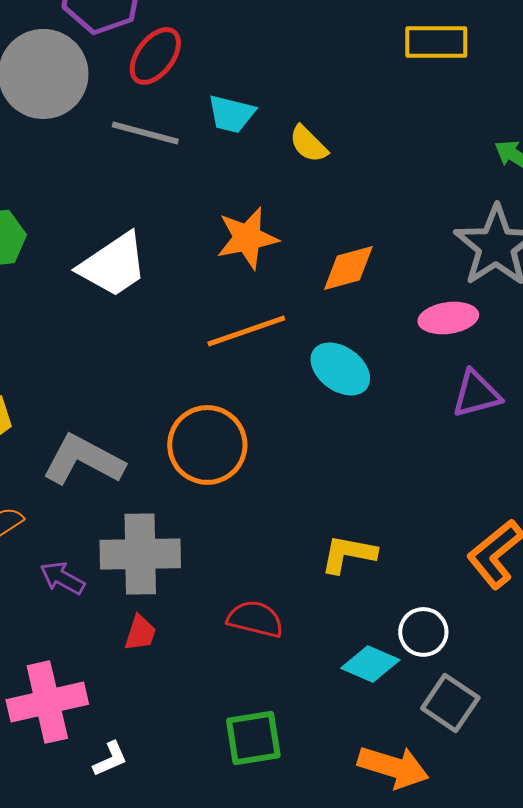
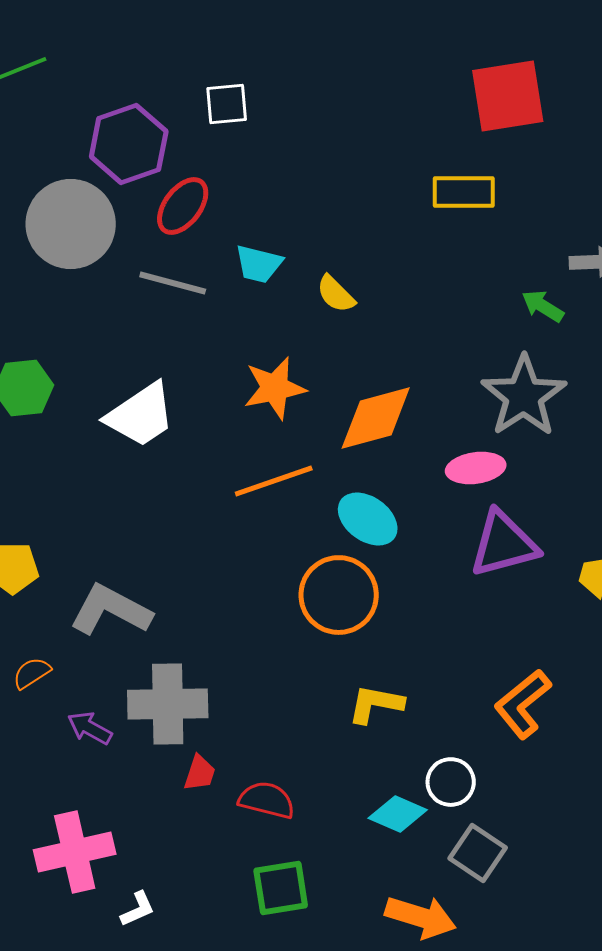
orange diamond: (348, 268) -> (376, 418), size x1.4
purple triangle: (476, 394) -> (504, 544), size x1.4
orange circle: (207, 445) -> (339, 595), moved
red semicircle: (255, 619) -> (267, 800), moved
red trapezoid: (140, 633) -> (200, 773), moved

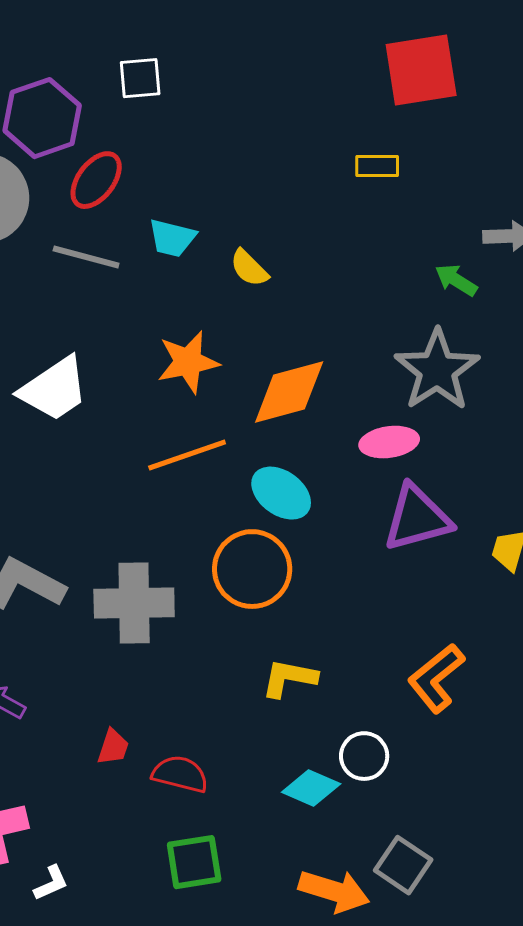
yellow rectangle: (464, 192) -> (377, 166), size x0.7
gray cross: (168, 704) -> (134, 603), moved
gray square: (478, 853) -> (403, 865), moved

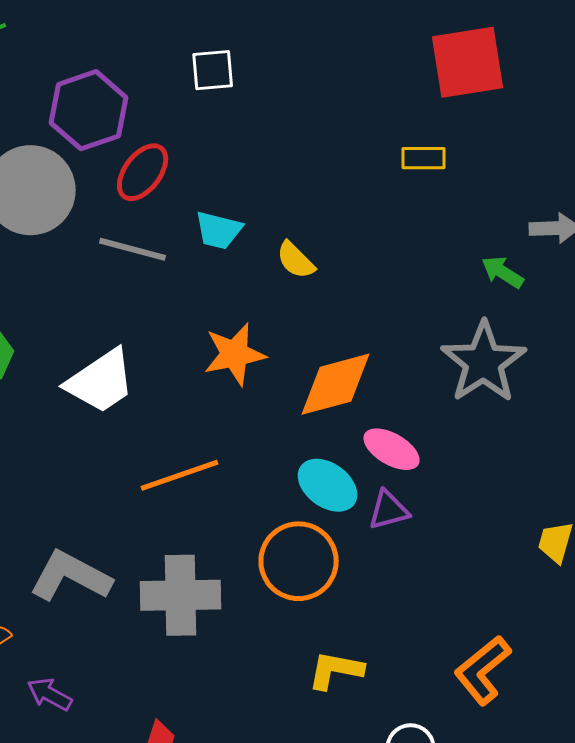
white square: (140, 78) -> (213, 70), moved
pink ellipse: (389, 442) -> (392, 449), moved, turned 38
orange line: (187, 455) -> (180, 475), moved
purple triangle: (417, 518) -> (389, 510), moved, size x0.6

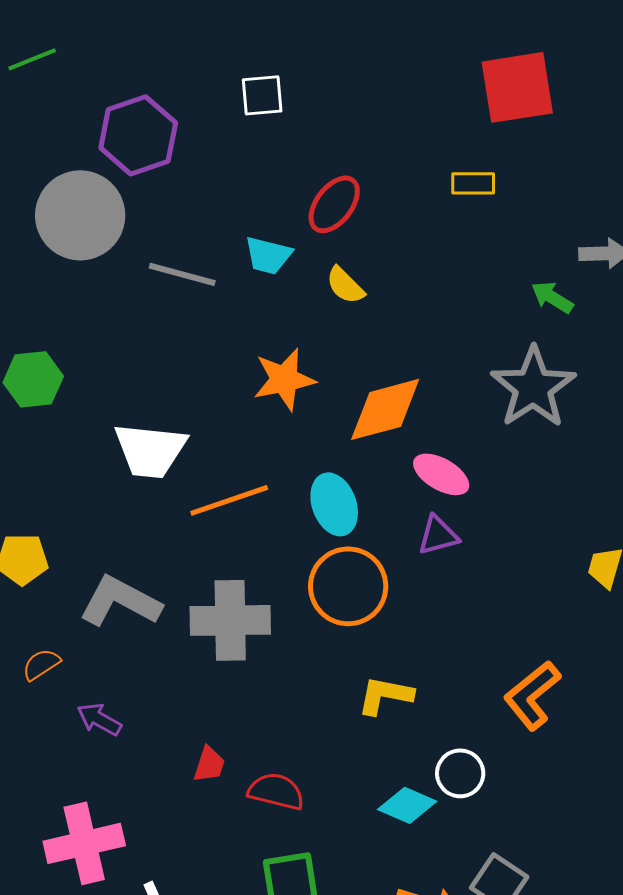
red ellipse: (143, 172) -> (334, 204), moved
white trapezoid: (101, 381) -> (150, 450), moved, turned 40
cyan ellipse: (328, 485) -> (334, 504), moved, turned 34

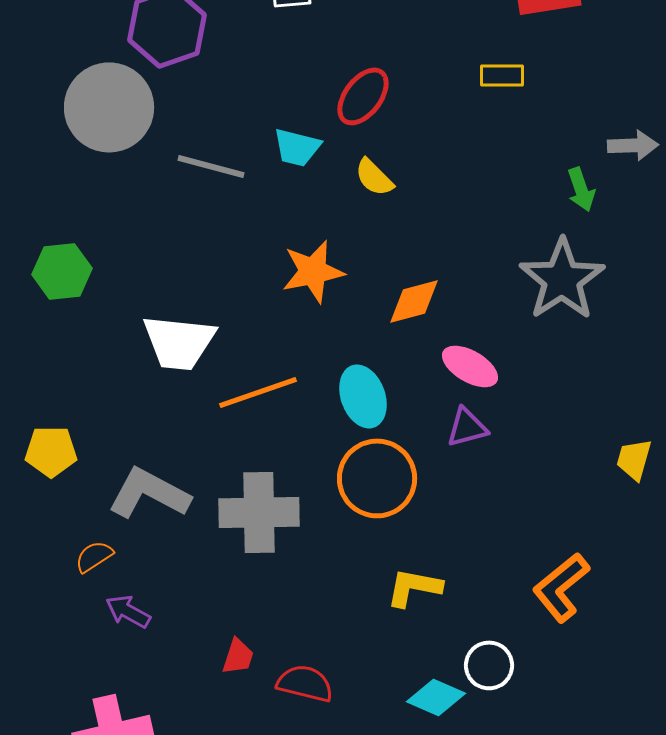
green arrow: (552, 297) -> (581, 189), turned -141
orange diamond: (385, 409) -> (414, 301), size x0.7
orange semicircle: (41, 664) -> (94, 556), moved

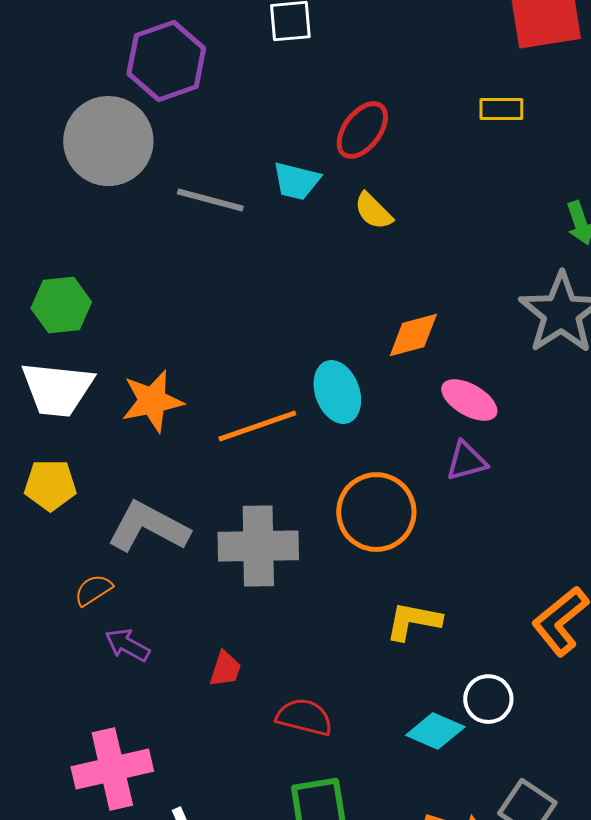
orange star: (313, 271) -> (152, 401), moved
white trapezoid: (179, 342) -> (57, 389), moved
cyan ellipse: (363, 396) -> (337, 392), moved
red trapezoid: (238, 656) -> (225, 669), moved

